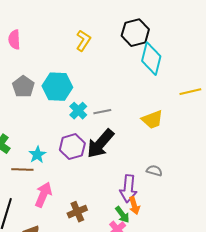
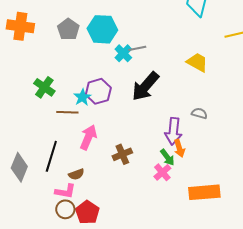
gray line: (102, 112) -> (137, 48), moved
yellow trapezoid: (152, 120) -> (197, 62), turned -130
purple hexagon: (72, 147) -> (98, 91), moved

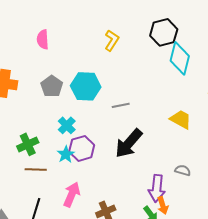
cyan cross: (123, 53) -> (67, 125), moved
green cross: (44, 87) -> (28, 144), turned 30
brown line: (67, 112) -> (36, 169), moved

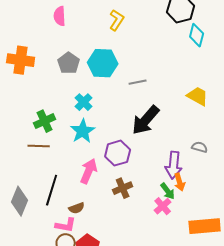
yellow L-shape: (112, 40) -> (117, 20), moved
cyan diamond: (180, 58) -> (197, 35), size x0.7
purple hexagon: (82, 148) -> (118, 153), moved
cyan star: (66, 154) -> (83, 131), size x1.4
brown line: (36, 169) -> (39, 146), moved

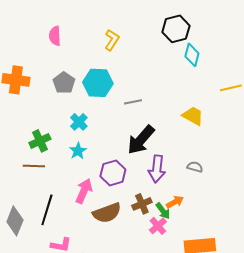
cyan star: (83, 131) -> (78, 151), size x0.7
purple arrow: (174, 165) -> (157, 169), moved
orange arrow: (180, 182) -> (175, 202), turned -102
brown cross: (123, 188) -> (142, 204), moved
brown semicircle: (77, 208) -> (107, 213), moved, size x1.8

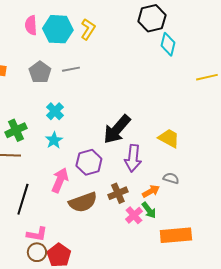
cyan hexagon: (98, 83) -> (58, 29), moved
gray line: (133, 102) -> (71, 69), moved
yellow trapezoid: (193, 116) -> (169, 138), moved
gray semicircle: (195, 167) -> (171, 178), moved
green arrow: (163, 211) -> (149, 210), moved

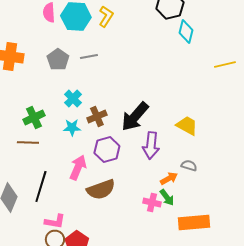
cyan star: (54, 140) -> (72, 128), turned 30
brown cross: (118, 193) -> (97, 116), moved
pink cross: (134, 215) -> (152, 202), turned -36

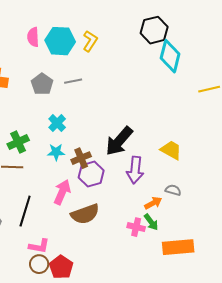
cyan diamond: (186, 32) -> (170, 56), size x1.4
brown cross: (97, 116) -> (81, 158), moved

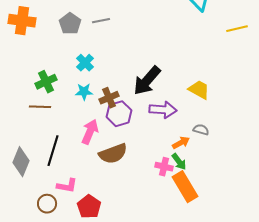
purple arrow: (135, 170) -> (163, 110), turned -92
orange rectangle: (178, 247) -> (185, 187), moved, turned 64
brown circle: (39, 264) -> (47, 204), moved

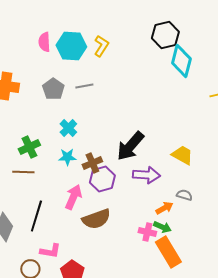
green arrow: (179, 162) -> (162, 227), turned -30

